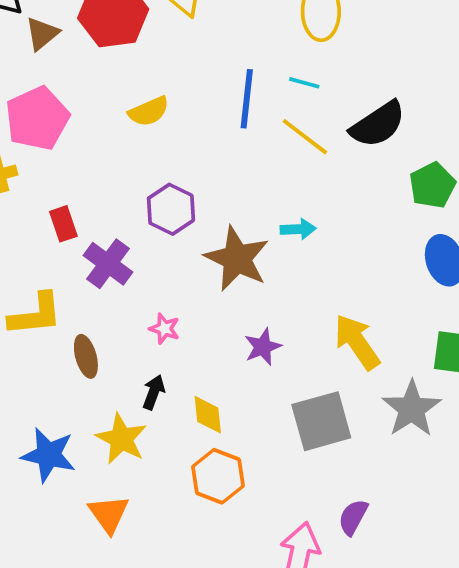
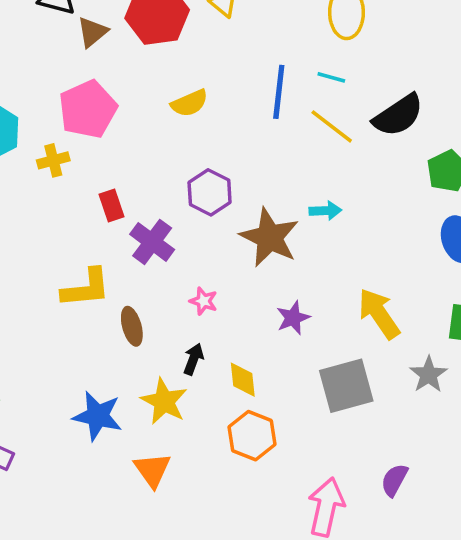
gray star: (412, 409) -> (429, 375), size x0.7
purple semicircle: (353, 517) -> (394, 480), moved

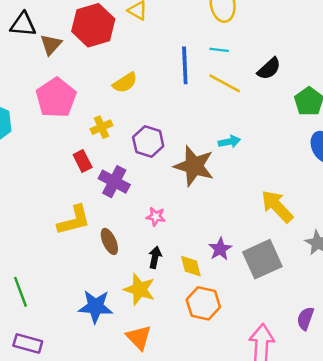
black semicircle: (398, 115) -> (269, 69), size x0.7
yellow cross: (53, 160) -> (102, 127), moved
purple star: (293, 318) -> (220, 249), moved

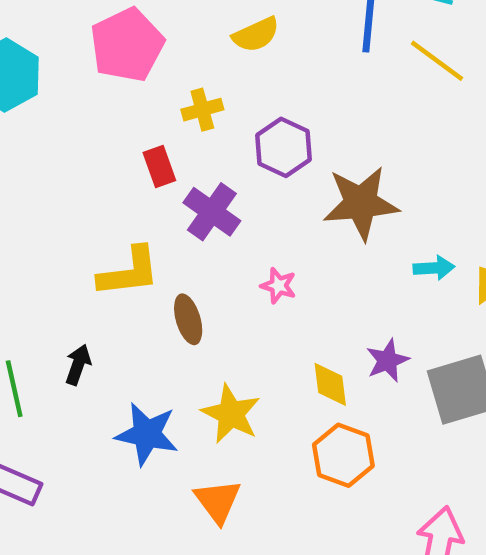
cyan arrow: (229, 142) -> (434, 268), moved
brown star: (194, 166) -> (361, 203), turned -30
black arrow: (155, 257) -> (78, 365), moved

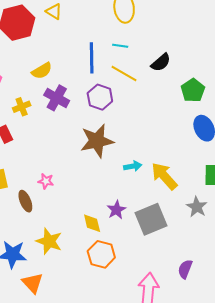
purple hexagon: (284, 147) -> (100, 97), moved
purple cross: (212, 212) -> (57, 98), moved
pink star: (278, 286) -> (46, 181), moved
orange triangle: (218, 501) -> (33, 283), moved

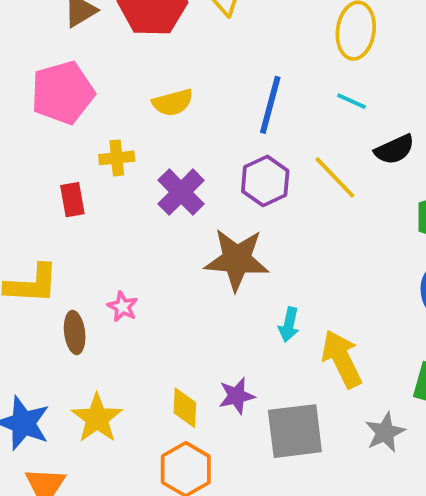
cyan line: (120, 46) -> (351, 101), moved
yellow line: (124, 74) -> (335, 177), moved
purple cross: (57, 98) -> (181, 192), moved
cyan arrow: (133, 166) -> (289, 325), turned 96

